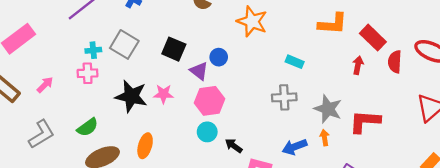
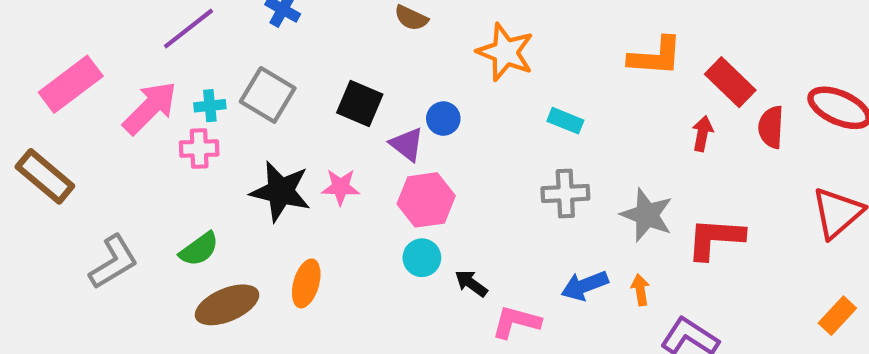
cyan rectangle: (295, 62) -> (565, 121), moved
pink arrow: (45, 85) -> (150, 108), moved, size x1.8
orange arrow: (325, 138) -> (640, 290), moved

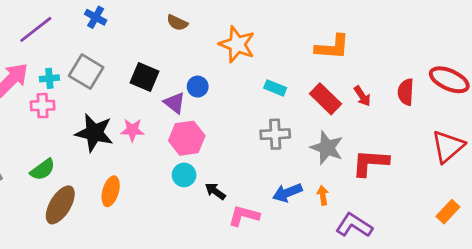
red rectangle: (730, 82) -> (325, 99), moved
red arrow: (702, 134) -> (362, 96), turned 135
brown ellipse: (227, 305) -> (60, 205), turned -36

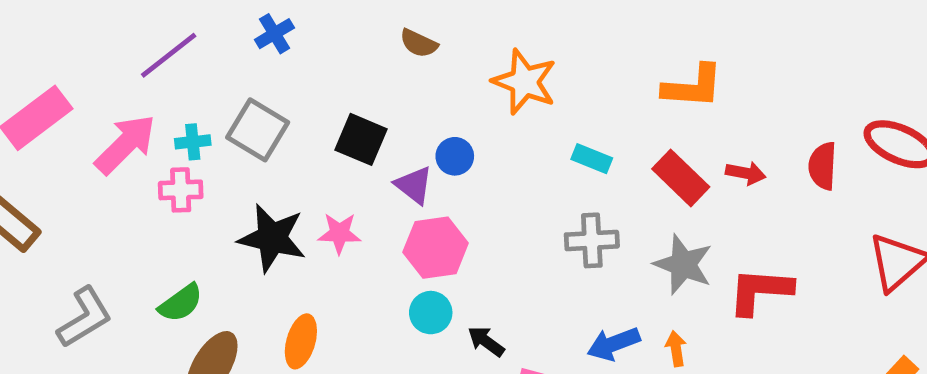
blue cross: (96, 17) -> (274, 34), turned 30
red arrow: (362, 96) -> (746, 173), turned -45

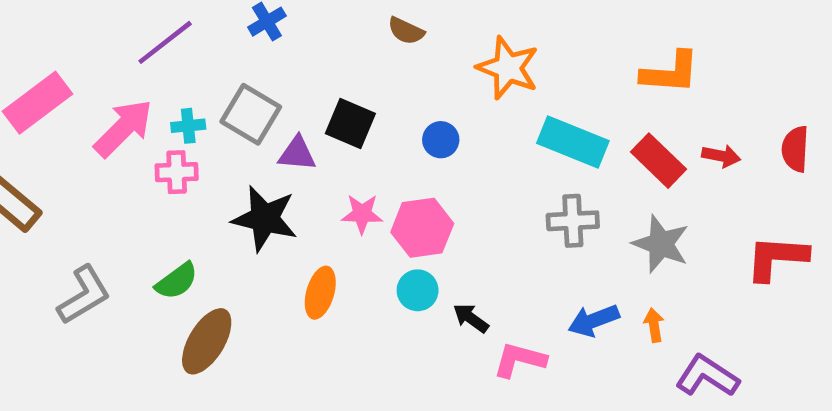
cyan rectangle: (592, 159) -> (573, 142), size x1.8
purple triangle: (414, 185) -> (297, 154), moved, turned -33
pink star: (339, 233) -> (362, 214), moved
red L-shape: (760, 291) -> (777, 258), moved
orange ellipse: (301, 341) -> (320, 293), moved

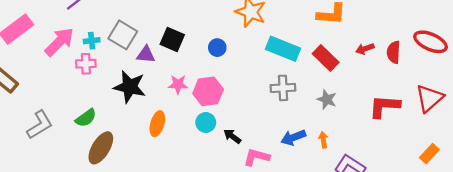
red arrow: (721, 156) -> (365, 49), moved, turned 150
gray star: (661, 244) -> (327, 99), size x0.7

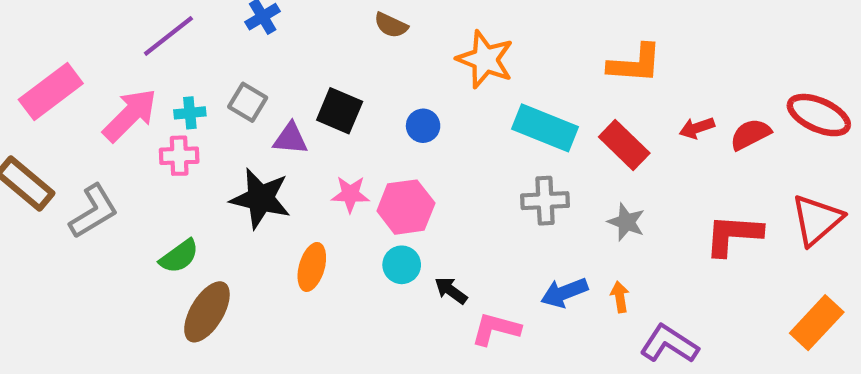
gray square: (123, 35) -> (248, 102), size x0.7
red semicircle: (394, 52) -> (750, 134), turned 60
gray L-shape: (40, 125) -> (94, 211), moved
orange rectangle: (429, 154) -> (817, 323), size x1.4

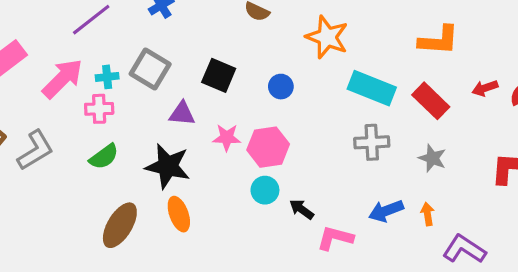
gray square: (248, 102) -> (150, 69), size x1.4
purple triangle: (290, 139) -> (182, 114), moved
black star: (260, 198) -> (168, 166), moved
green semicircle: (179, 256) -> (104, 157), moved
orange ellipse: (312, 267) -> (179, 214), moved, turned -36

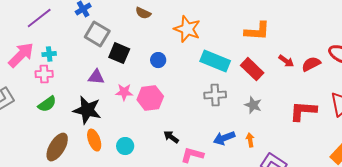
gray square: (150, 69) -> (97, 34), moved
red arrow: (485, 88) -> (286, 61), turned -126
cyan circle: (265, 190) -> (125, 146), moved

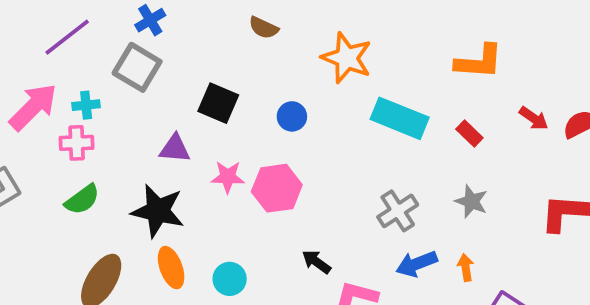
gray square: (97, 34) -> (137, 67), moved
red rectangle: (252, 69) -> (469, 133), size x0.6
gray cross: (215, 95) -> (398, 211), moved, turned -30

